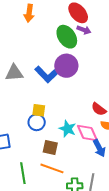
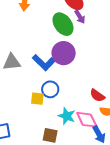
purple arrow: (84, 30) -> (80, 17), turned 40
blue circle: (37, 122) -> (50, 89), moved

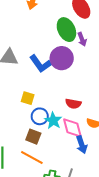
purple arrow: (80, 17) -> (82, 39), moved
blue circle: (50, 89) -> (40, 116), moved
red semicircle: (97, 95) -> (73, 104), moved, turned -35

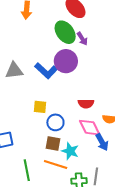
cyan star: (53, 121) -> (70, 151), moved

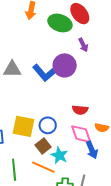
green ellipse: (65, 32) -> (60, 23), moved, turned -40
yellow square: (40, 107) -> (24, 126), moved, size x1.6
brown square: (53, 144) -> (43, 146), turned 35

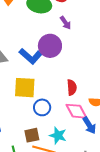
red semicircle: (80, 110) -> (72, 87), turned -91
yellow square: (24, 126) -> (25, 88), moved
brown square: (43, 146) -> (32, 135), moved, turned 35

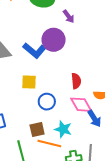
yellow square: (25, 88) -> (29, 82), size x0.7

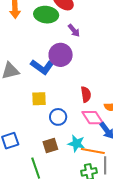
orange line: (49, 143) -> (93, 151), moved

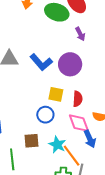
purple circle: (61, 55) -> (70, 64), moved
yellow square: (39, 99) -> (56, 94), moved
orange line: (93, 151) -> (72, 156), turned 30

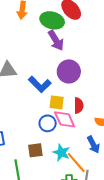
purple arrow: (80, 34) -> (56, 40), moved, size x1.5
blue L-shape: (41, 62) -> (40, 84), moved
pink diamond: (79, 123) -> (65, 119), moved

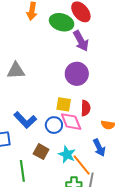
purple arrow: (56, 40) -> (81, 41), moved
blue L-shape: (40, 84) -> (25, 120), moved
brown square: (35, 150) -> (41, 152), turned 35

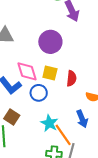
purple circle: (77, 74) -> (50, 42), moved
pink diamond: (71, 122) -> (27, 71), moved
brown square: (41, 152) -> (12, 117), moved

